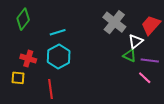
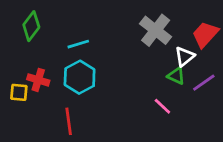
purple line: (150, 61) -> (204, 83), turned -42
yellow square: (18, 78) -> (19, 92), moved
pink line: (145, 78) -> (162, 106), moved

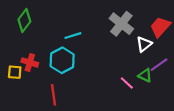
cyan line: (78, 44) -> (73, 36), moved
green triangle: (176, 76) -> (145, 75), moved

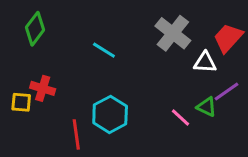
cyan line: (73, 36) -> (104, 50), turned 49
white triangle: (144, 44) -> (205, 62), turned 42
cyan hexagon: (62, 60) -> (110, 114), moved

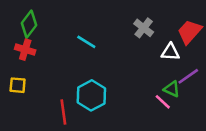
gray cross: (173, 33) -> (144, 28), size x0.7
red cross: (43, 88) -> (25, 50), moved
pink line: (181, 118) -> (163, 102), moved

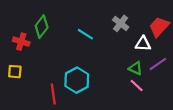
green diamond: (29, 24) -> (42, 27), moved
cyan line: (86, 42) -> (85, 34), moved
green triangle: (172, 89) -> (136, 68), moved

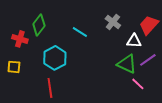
green triangle: (136, 68) -> (127, 64), size x1.5
cyan hexagon: (77, 80) -> (55, 58), moved
pink line: (137, 85) -> (138, 84), moved

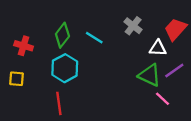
green diamond: (39, 25) -> (62, 35), moved

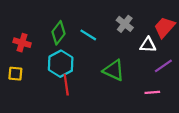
green triangle: (150, 75) -> (114, 70), moved
pink line: (163, 99) -> (152, 92), turned -48
red line: (59, 103) -> (66, 85), moved

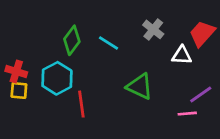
red cross: (22, 43) -> (16, 72), moved
cyan hexagon: (61, 64) -> (57, 78), moved
purple line: (163, 66) -> (201, 95), moved

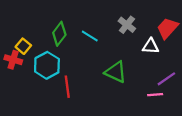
yellow square: (19, 91) -> (23, 46), moved, turned 35

